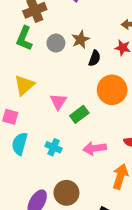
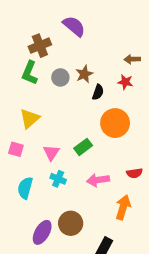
pink triangle: (58, 102) -> (51, 153), moved
cyan semicircle: (20, 144) -> (25, 188), moved

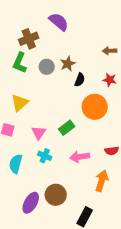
red star: (125, 82) -> (110, 80), moved

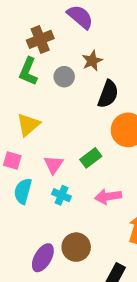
brown star: (68, 64) -> (92, 61), moved
black semicircle: (80, 80) -> (108, 94), size x1.5
cyan semicircle: (16, 164) -> (23, 191), moved

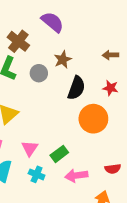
brown cross: (40, 39) -> (18, 41), turned -30
green rectangle: (91, 158) -> (59, 154), moved

